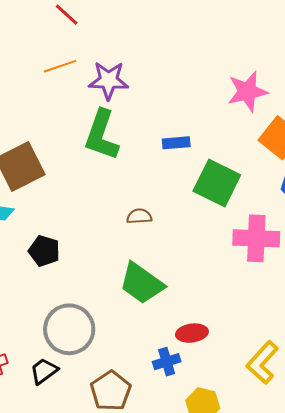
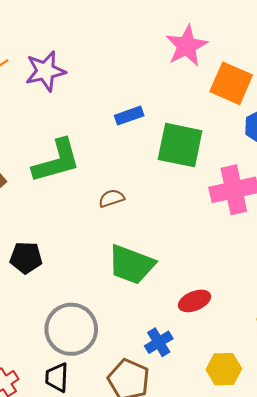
green L-shape: (102, 135) -> (56, 161), moved, turned -110
blue cross: (167, 362) -> (159, 342), moved
black trapezoid: (44, 371) -> (57, 377), turned -36

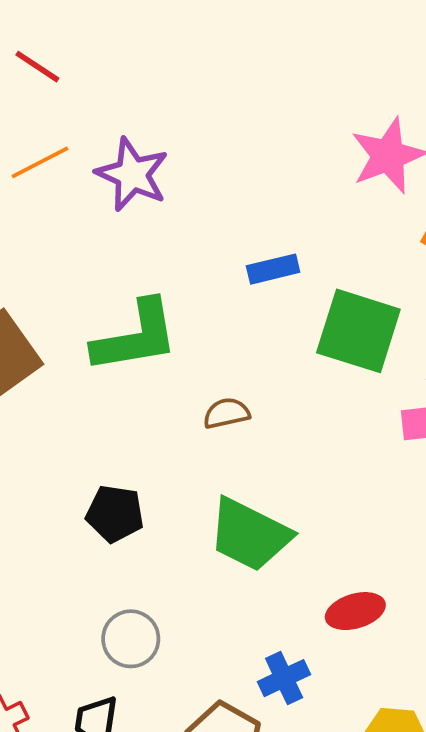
purple star: (45, 71) -> (132, 174), turned 30
black pentagon: (26, 258) -> (115, 514), moved
gray circle: (71, 329) -> (131, 639), size x0.6

